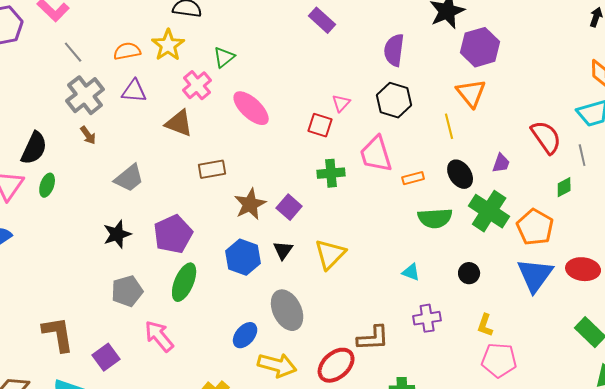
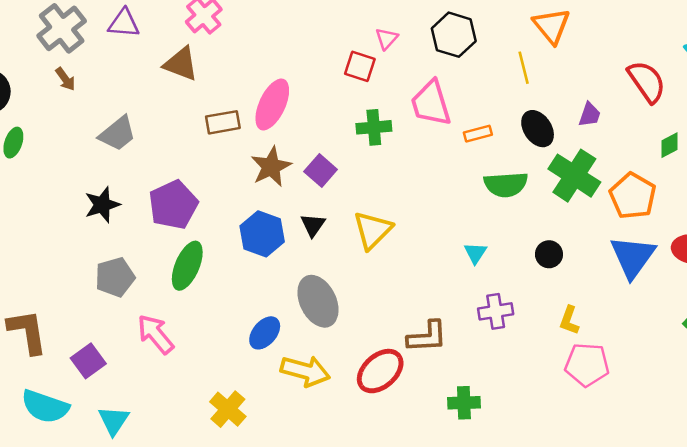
pink ellipse: (251, 108) -> (272, 104), moved, turned 72
cyan triangle: (411, 272) -> (475, 253), turned 42

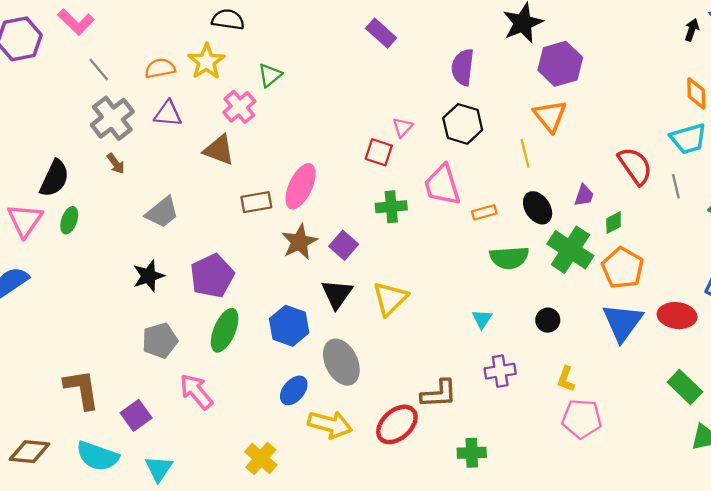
green diamond: (670, 145) -> (614, 223), moved
black triangle: (313, 225) -> (337, 294), size x1.4
blue hexagon: (262, 234) -> (289, 326), moved

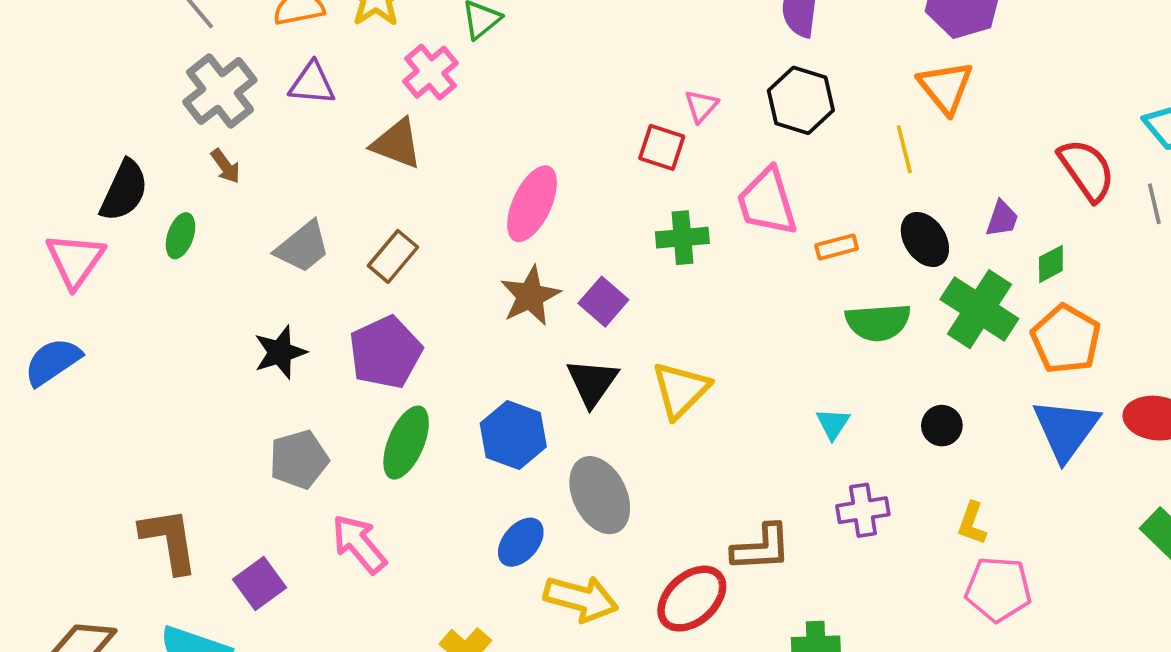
brown rectangle: (256, 202) -> (393, 256), moved, turned -40
green ellipse: (69, 220) -> (180, 236), moved

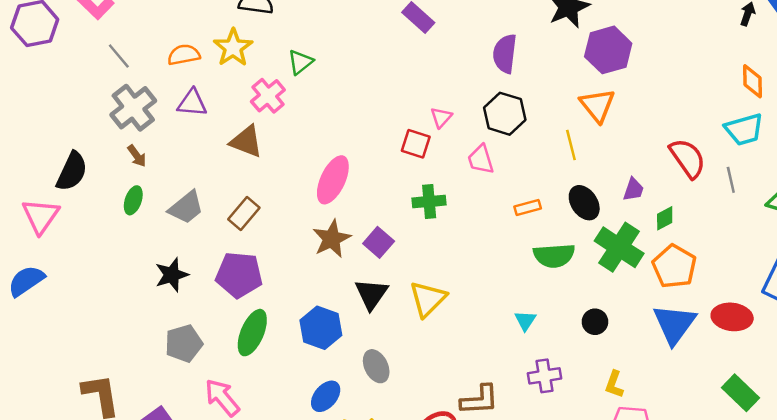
pink trapezoid: (767, 202) -> (481, 159), moved, size x0.7
green ellipse: (180, 236) -> (133, 200), moved
purple pentagon: (385, 352) -> (239, 275), turned 30
gray ellipse: (600, 495) -> (376, 366), size x0.7

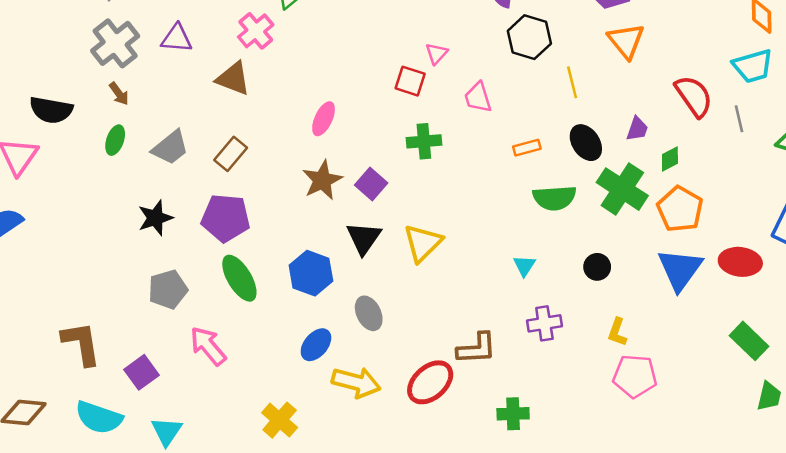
orange triangle: (597, 105) -> (626, 41), moved
black hexagon: (505, 114) -> (529, 37), moved
black semicircle: (72, 171) -> (51, 110), turned 75
pink ellipse: (333, 180) -> (324, 119), size x0.7
green ellipse: (252, 333) -> (239, 278), turned -54

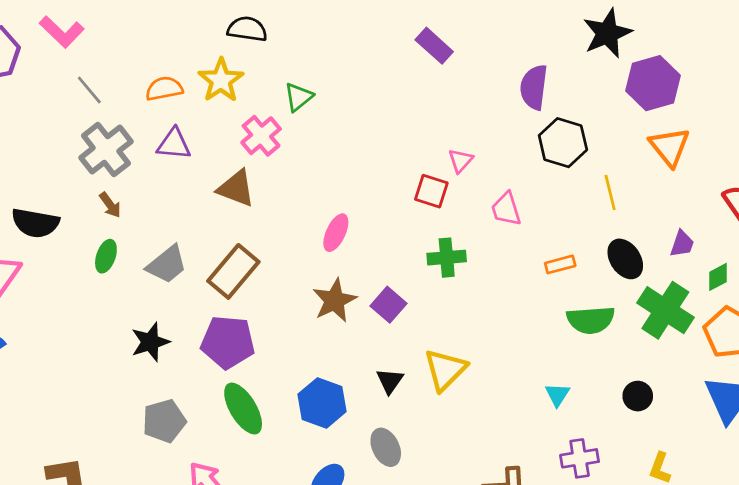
brown rectangle: (231, 154) -> (233, 271), size x1.4
black triangle: (364, 238) -> (390, 381), moved, size x0.7

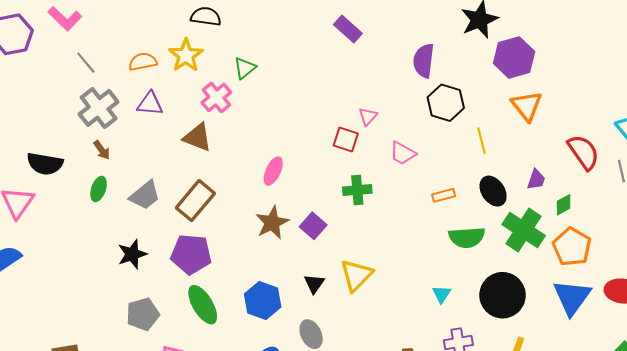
pink trapezoid: (506, 209) -> (403, 153), turned -44
black circle: (638, 396) -> (503, 295), size x2.0

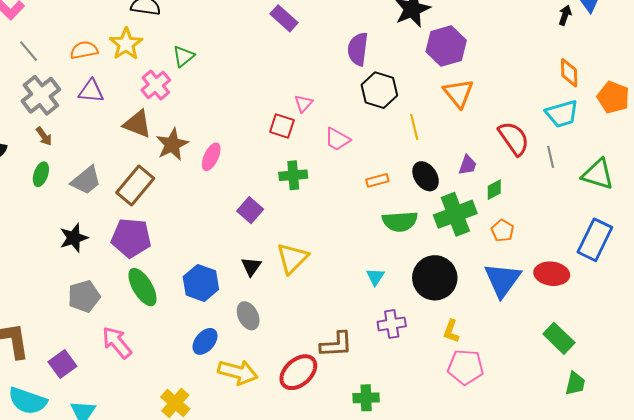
brown star: (272, 223) -> (172, 144), moved
green cross: (524, 230) -> (455, 214), turned 36
orange pentagon: (572, 247) -> (502, 231), size x0.6

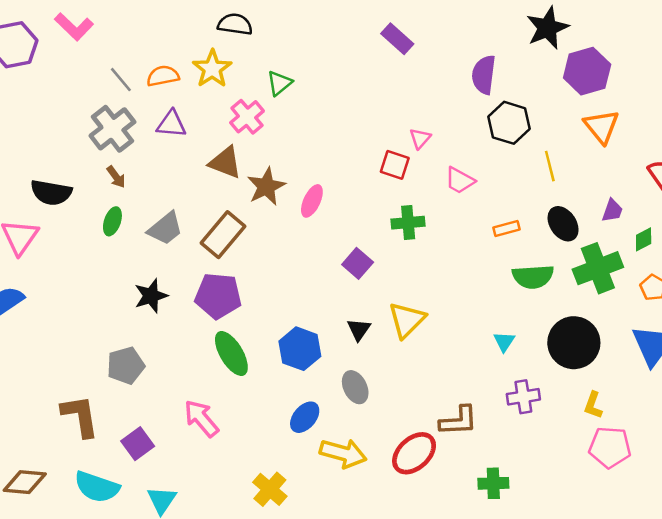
gray line: (29, 51) -> (121, 80), moved
gray pentagon: (84, 296) -> (126, 366), moved

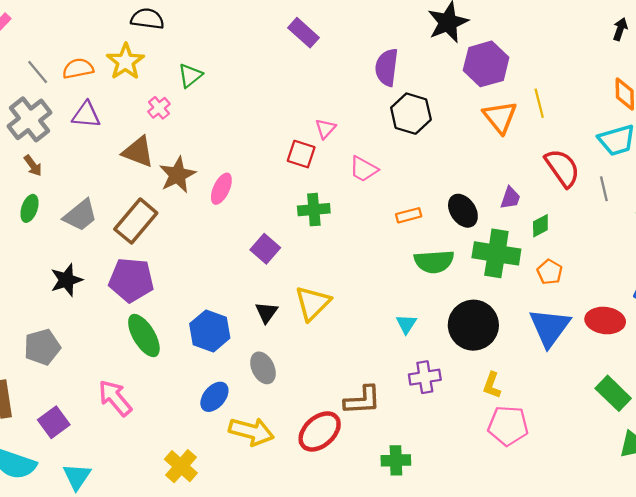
pink cross: (247, 117) -> (159, 108), size x0.7
yellow line: (550, 166) -> (539, 103), moved
green cross: (598, 268) -> (496, 253), turned 30

